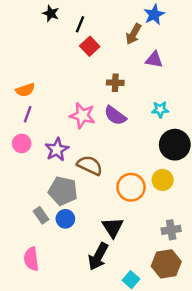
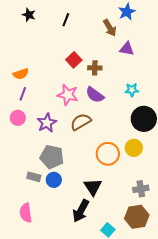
black star: (51, 13) -> (29, 15), moved
brown arrow: (133, 34) -> (110, 28), turned -60
red square: (90, 46) -> (74, 60), moved
brown semicircle: (90, 165) -> (81, 122), moved, turned -55
gray rectangle: (41, 215) -> (34, 177), turned -40

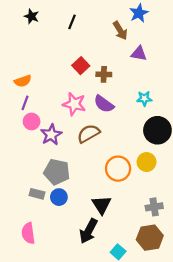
pink circle: (18, 118) -> (32, 121), moved

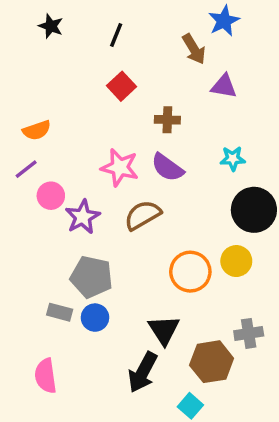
red square: (81, 66) -> (121, 86), moved
purple line: (25, 103) -> (26, 169), moved, turned 32
brown hexagon: (150, 238) -> (212, 362), moved

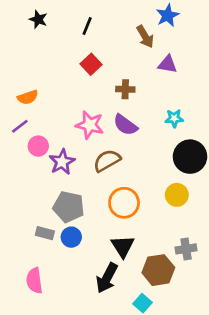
orange circle: (190, 272) -> (124, 203), moved

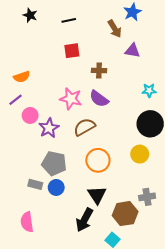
black line: (87, 26) -> (69, 20), turned 56
red square: (91, 64) -> (72, 51), turned 35
cyan star: (174, 118) -> (149, 90), moved

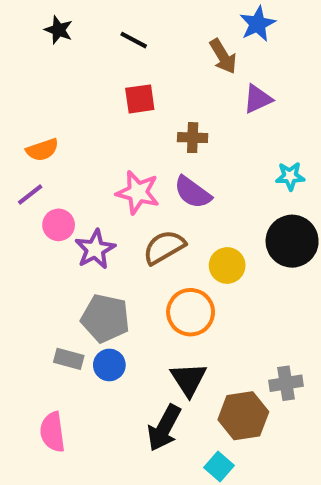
black line: (69, 20) -> (134, 40), turned 40
purple triangle: (132, 51) -> (258, 99), turned -35
yellow circle: (140, 154) -> (227, 265), moved

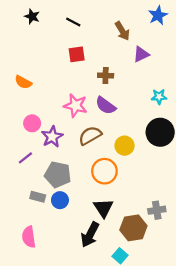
blue star: (258, 24) -> (158, 15), moved
orange semicircle: (42, 150) -> (23, 82), turned 48
purple line: (30, 194) -> (25, 158), moved

